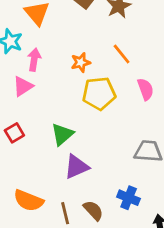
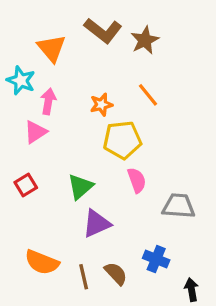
pink semicircle: (145, 89) -> (137, 180), moved

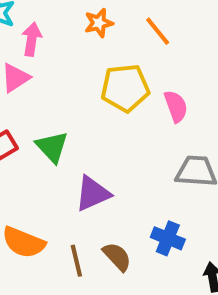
orange star: (101, 105) -> (99, 23), moved
pink semicircle: (137, 180) -> (176, 106), moved
green triangle: (80, 187) -> (52, 147), moved, turned -32

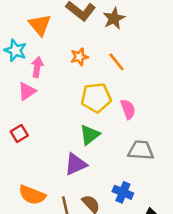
green triangle: (52, 147) -> (90, 135), moved, turned 35

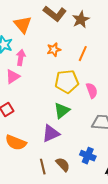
orange line: (117, 62) -> (83, 54), turned 63
orange semicircle: (32, 195) -> (16, 143), moved

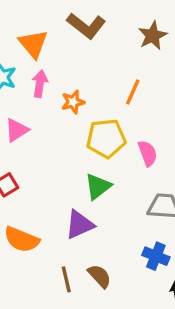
brown star: (81, 20) -> (153, 36), moved
orange star: (54, 50) -> (73, 102), moved
pink arrow: (21, 58) -> (40, 84), moved
blue cross: (88, 156) -> (156, 256), moved

